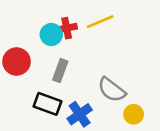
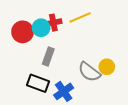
red circle: (17, 62) -> (23, 32), moved
yellow circle: (134, 114) -> (107, 67), moved

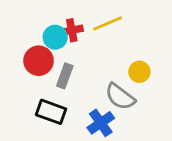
red circle: (23, 32) -> (39, 61), moved
yellow circle: (107, 67) -> (139, 72), moved
blue cross: (64, 91) -> (101, 123), moved

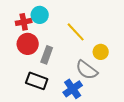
yellow line: (108, 23) -> (76, 32), moved, turned 70
red cross: (72, 30) -> (24, 22), moved
cyan circle: (55, 37) -> (40, 15), moved

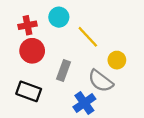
cyan circle: (40, 15) -> (59, 17), moved
gray rectangle: (47, 55) -> (63, 70), moved
black rectangle: (37, 81) -> (29, 91), moved

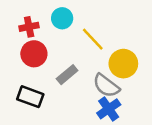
yellow circle: (117, 60) -> (123, 64), size x1.5
gray rectangle: (63, 70) -> (67, 75), turned 30
blue cross: (84, 103) -> (109, 109), moved

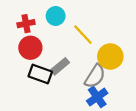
gray semicircle: (106, 86) -> (95, 76), turned -95
black rectangle: (30, 97) -> (40, 74), moved

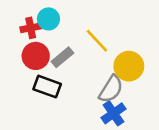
cyan circle: (56, 16) -> (48, 19), moved
gray rectangle: (60, 66) -> (62, 57), moved

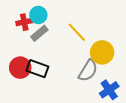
red circle: (36, 56) -> (20, 68), moved
gray rectangle: (62, 57) -> (39, 33), moved
blue cross: (113, 113) -> (109, 90), moved

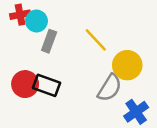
cyan circle: (38, 15) -> (36, 21), moved
red cross: (24, 22) -> (20, 15), moved
gray rectangle: (39, 33) -> (49, 41), turned -30

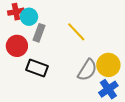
yellow circle: (127, 65) -> (108, 65), moved
red circle: (25, 84) -> (17, 46), moved

